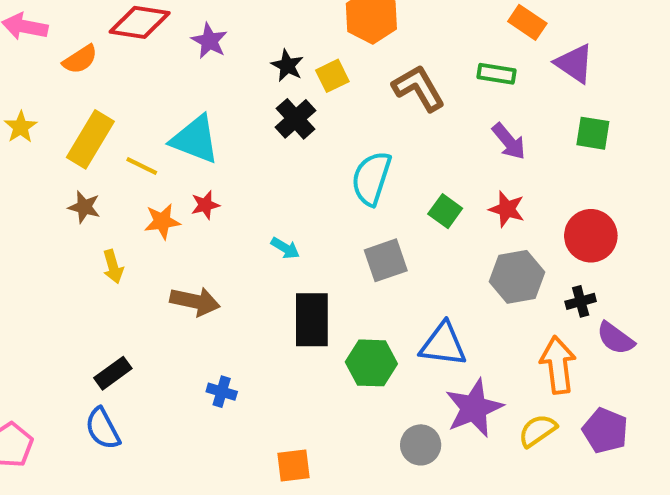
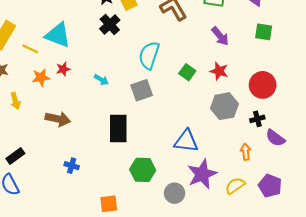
cyan arrow: (285, 248) -> (101, 80), moved
gray square: (386, 260) -> (142, 90), moved
green hexagon: (371, 363) -> (143, 170), moved
orange arrow: (558, 365) -> (246, 152), size x0.6

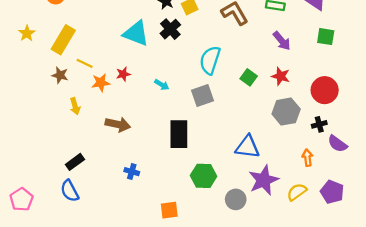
cyan triangle: (58, 35) -> (136, 33), moved
yellow line: (30, 49) -> (85, 63), moved

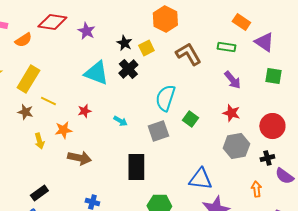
green square: (249, 77) -> (190, 119), moved
orange star: (101, 83) -> (63, 130), moved

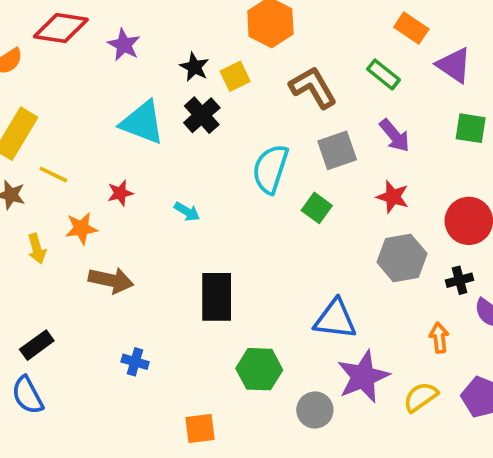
green rectangle: (226, 47) -> (383, 74), turned 30
gray square: (158, 131) -> (337, 150), moved

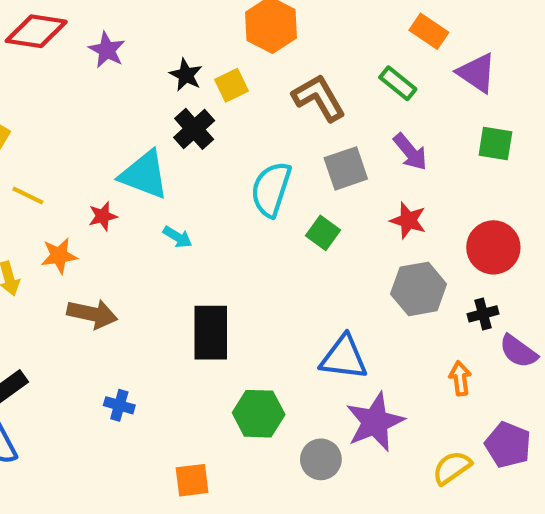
cyan triangle: (142, 123) -> (144, 175), moved
yellow semicircle: (421, 397) -> (452, 468), moved

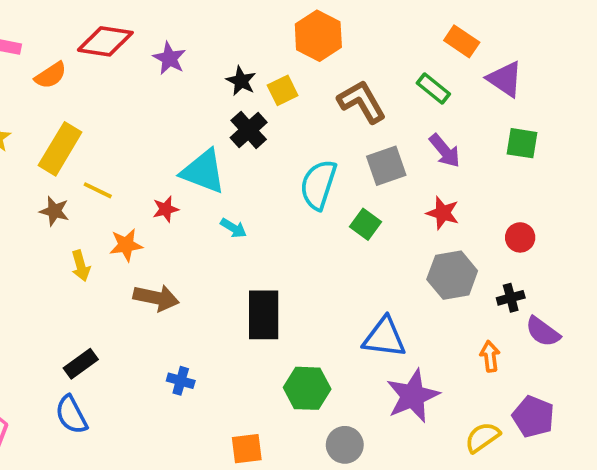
red circle: (493, 247) -> (520, 237), size x0.6
gray circle: (321, 459) -> (345, 445), moved

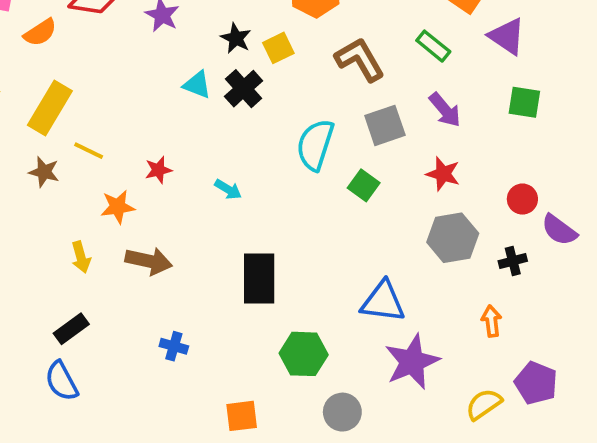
cyan triangle: (203, 171) -> (197, 85), moved, size x0.6
yellow arrow: (81, 266) -> (81, 257), moved
purple semicircle: (543, 332) -> (559, 230), moved

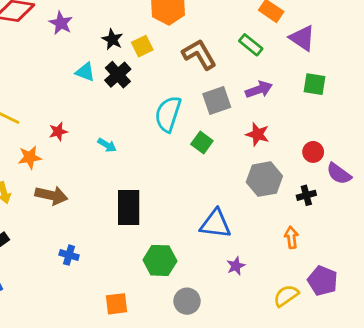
purple arrow: (445, 110) -> (259, 90), turned -70
purple star: (412, 362) -> (236, 266), size x0.5

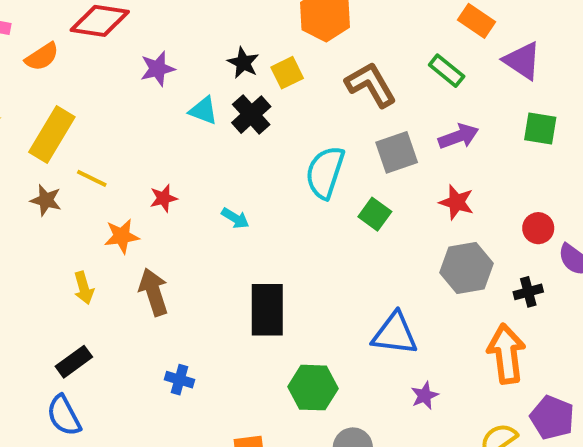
purple star: (61, 23) -> (158, 69), moved, turned 30
brown arrow: (51, 195) -> (154, 292), turned -120
orange arrow: (291, 237) -> (506, 354), size x1.8

